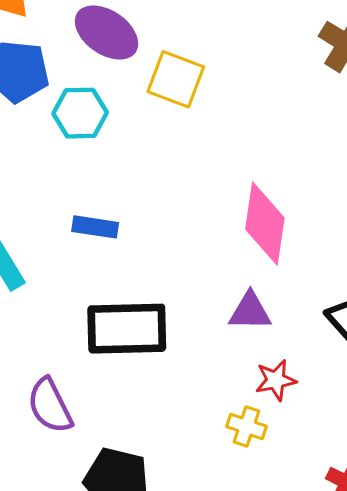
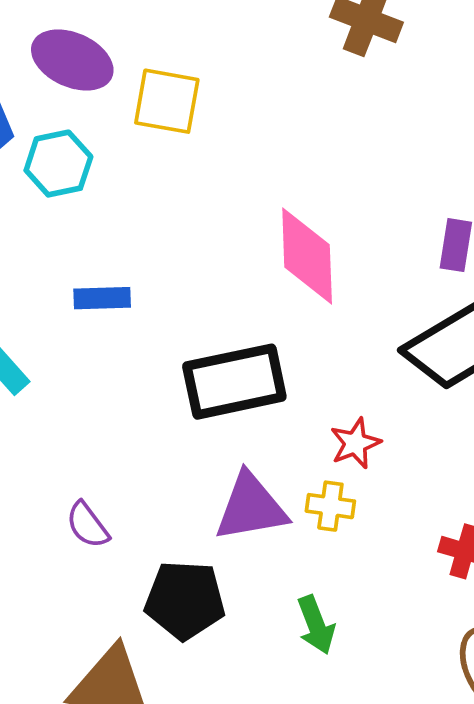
purple triangle: (250, 311) -> (251, 507), moved, size x1.4
black rectangle: (127, 329) -> (234, 382), moved
purple semicircle: (50, 406) -> (88, 525), size x0.7

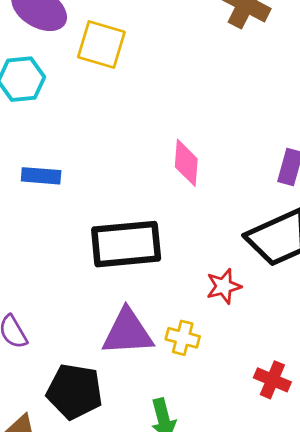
pink diamond: (307, 256) -> (186, 163), size x0.7
red star: (355, 443) -> (224, 286), moved

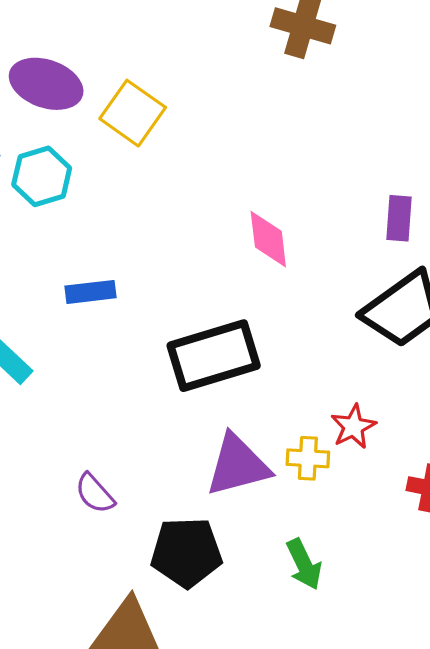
yellow square: (101, 45) -> (133, 113), turned 30
red star: (224, 286) -> (353, 427), moved

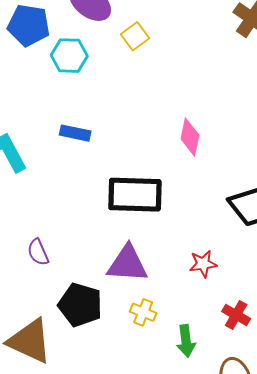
yellow square: (133, 113) -> (135, 36), size x0.7
yellow cross: (308, 458) -> (143, 312), moved
green arrow: (304, 564) -> (186, 341), moved

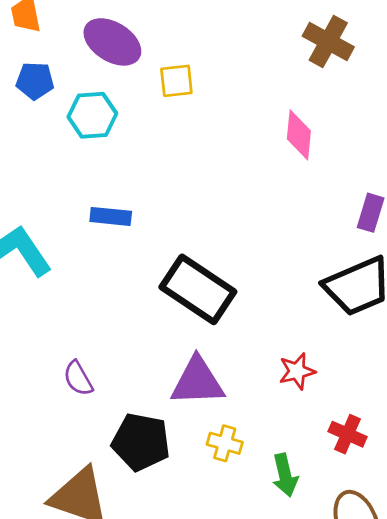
blue pentagon: (29, 25) -> (35, 81), size x0.7
yellow square: (135, 36) -> (176, 81), turned 36
pink diamond: (190, 137) -> (299, 135), moved
black rectangle: (135, 195) -> (198, 289), turned 38

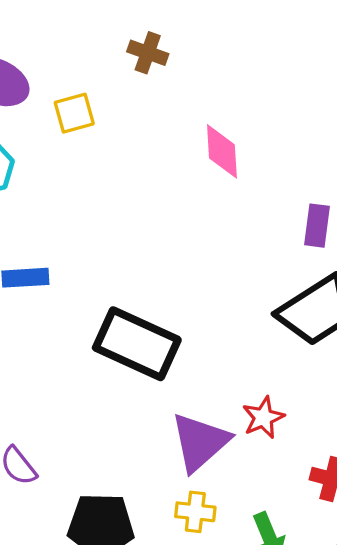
brown cross: (328, 42) -> (148, 53), moved, size x0.7
purple triangle: (197, 381) -> (200, 442), moved, turned -30

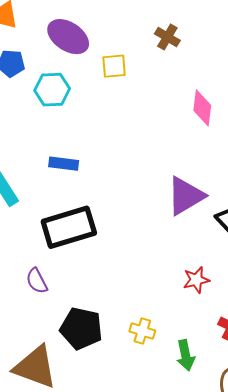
black rectangle: (137, 344) -> (69, 227), moved, turned -52
purple triangle: (200, 442) -> (186, 196), moved

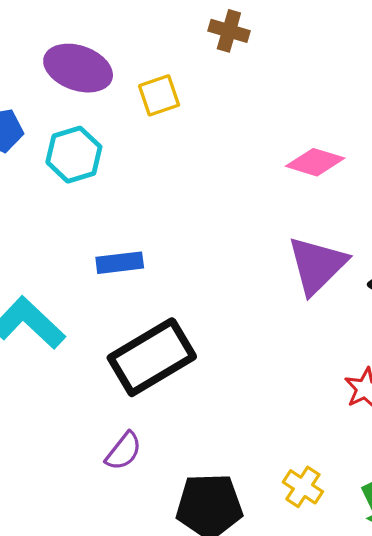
pink diamond: (202, 108) -> (315, 162), moved, turned -66
purple semicircle: (37, 281) -> (124, 451), turned -100
yellow cross: (142, 331) -> (303, 487), turned 30

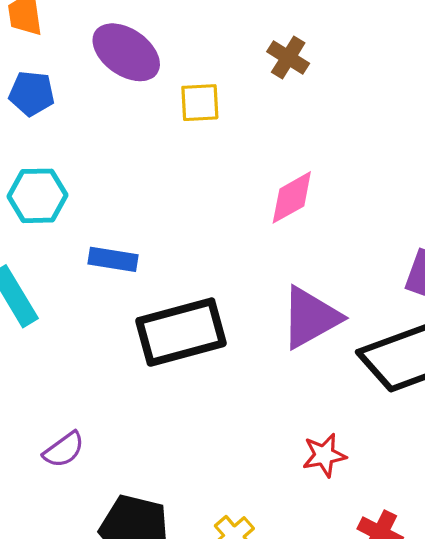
cyan hexagon: (74, 155) -> (38, 196), moved
pink diamond: (315, 162) -> (292, 197), moved, turned -62
black rectangle: (152, 357) -> (181, 332), moved

